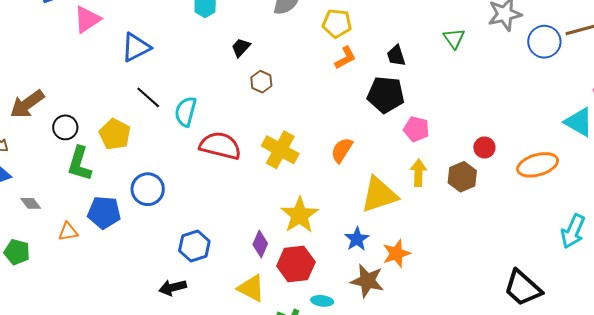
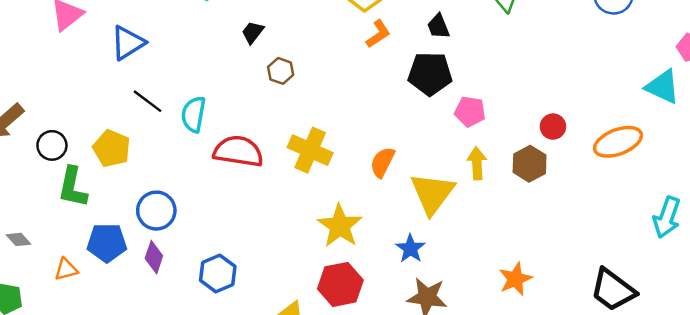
orange semicircle: (342, 150) -> (382, 162), moved
yellow triangle: (379, 195) -> (432, 193), turned -30
purple diamond: (260, 244) -> (154, 257), moved
orange star: (396, 254) -> (515, 279), moved

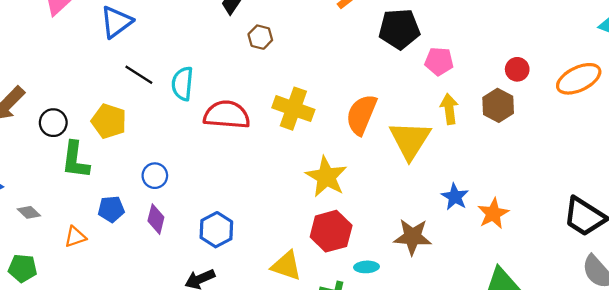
orange semicircle: (382, 162) -> (361, 115), size x1.4
blue circle: (156, 211) -> (155, 176), size x0.7
blue pentagon: (107, 243) -> (111, 209), size x0.7
blue star: (410, 249) -> (455, 197), moved

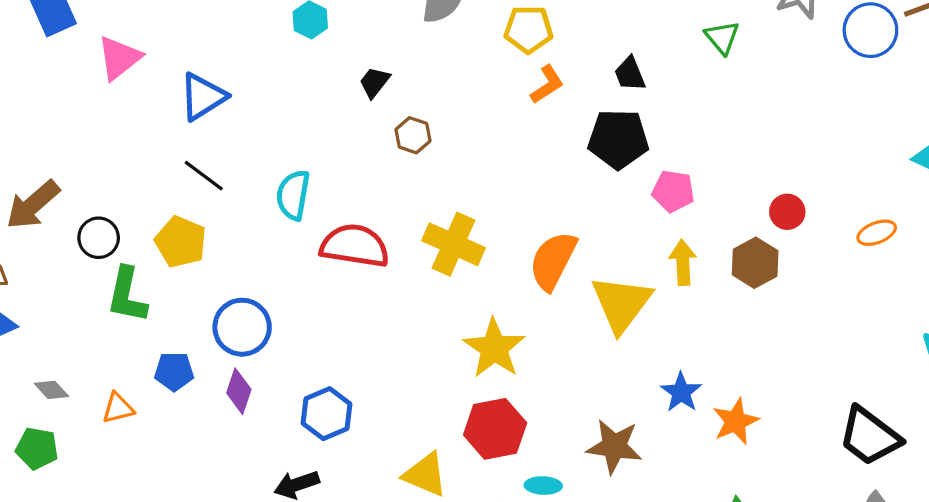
black line: (139, 75) -> (204, 176), moved
orange ellipse: (579, 79) -> (877, 233), size x0.6
blue circle: (155, 176) -> (242, 327), size x1.5
gray diamond: (29, 212) -> (51, 390), moved

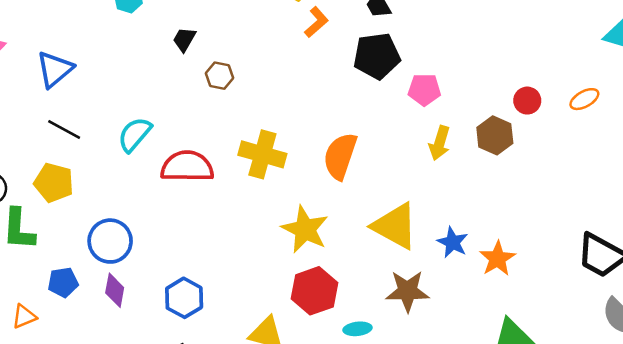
cyan semicircle: (293, 195) -> (135, 134), turned 39
red circle: (787, 212) -> (527, 101), moved
yellow arrow: (683, 262) -> (440, 143), turned -152
yellow triangle: (621, 304) -> (395, 226), moved, turned -30

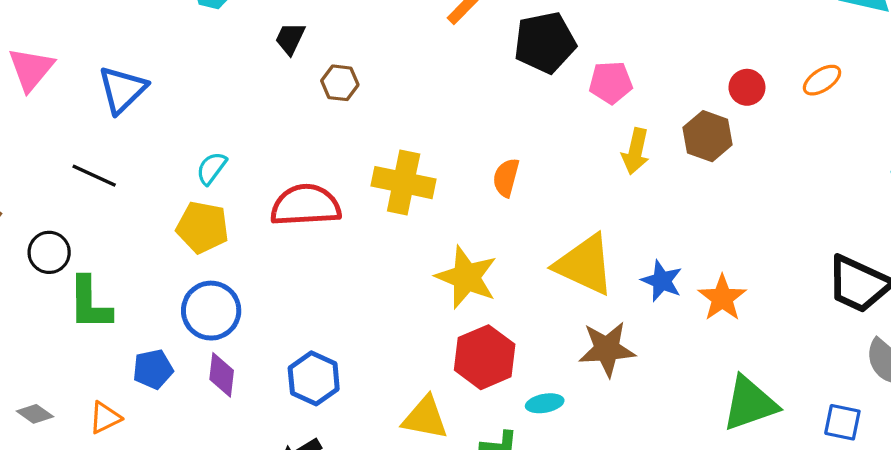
black line: (64, 130) -> (94, 176), moved
cyan semicircle: (135, 134) -> (211, 168), moved, size x0.7
orange semicircle: (340, 156) -> (506, 178), size x0.6
yellow pentagon: (54, 183) -> (203, 227), moved

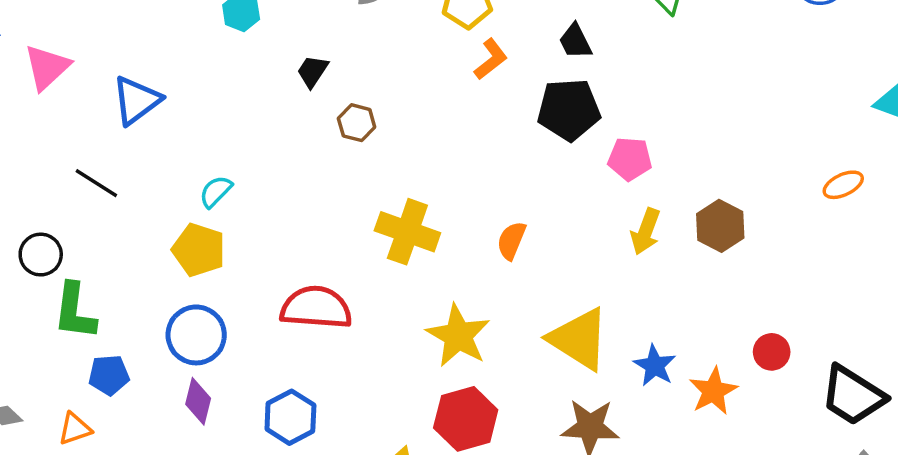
red circle: (747, 87) -> (772, 352), moved
red semicircle: (306, 205) -> (316, 308), moved
blue pentagon: (153, 369) -> (109, 375), moved

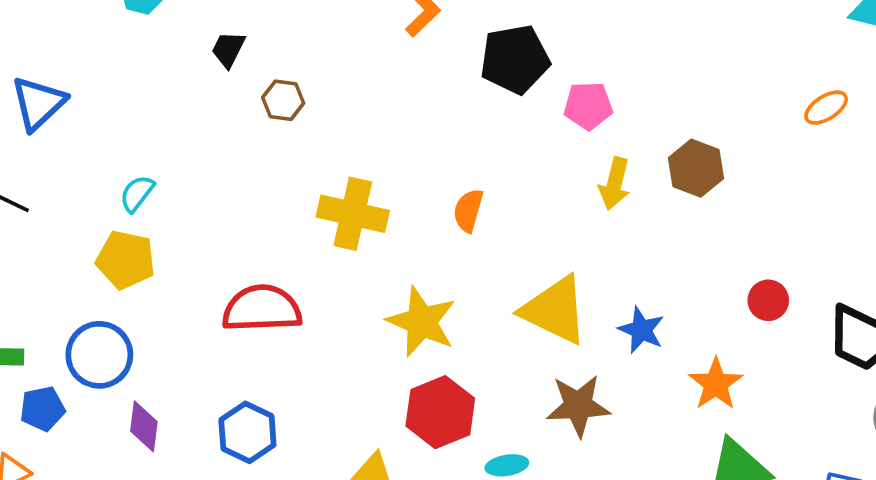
blue circle: (196, 335) -> (99, 355), moved
orange star: (713, 391) -> (716, 384), moved

